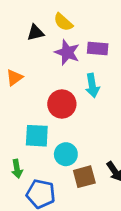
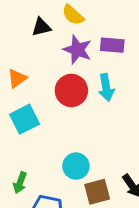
red circle: (62, 104) -> (71, 90), moved
cyan square: (37, 136) -> (25, 119), moved, turned -30
green arrow: (17, 169) -> (20, 183), turned 30

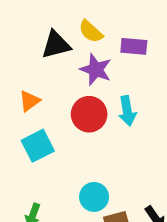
black triangle: (41, 27) -> (56, 45), size x1.4
purple rectangle: (112, 45) -> (134, 46), moved

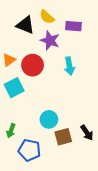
black triangle: (56, 45) -> (25, 25), turned 36
red circle: (89, 114) -> (33, 65), moved

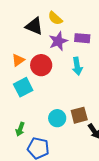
purple rectangle: (74, 26) -> (82, 38), moved
purple star: (50, 40) -> (58, 41), turned 30
brown square: (63, 137) -> (79, 115), moved

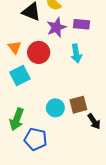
orange triangle: (18, 60) -> (15, 47), turned -32
green arrow: (20, 129) -> (17, 119), size x1.5

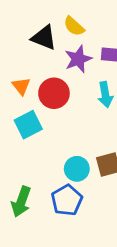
green arrow: (17, 119) -> (21, 202), moved
blue pentagon: (36, 139) -> (67, 200), moved, turned 30

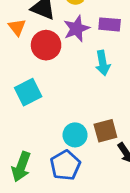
orange triangle: (21, 86) -> (17, 27), moved
red circle: (54, 93) -> (46, 45), moved

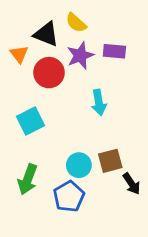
cyan arrow: (103, 63) -> (99, 102), moved
green arrow: (21, 167) -> (28, 179), moved

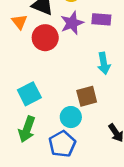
cyan arrow: (99, 102) -> (104, 63), moved
cyan square: (30, 121) -> (29, 94), moved
brown square: (110, 161) -> (87, 96), moved

